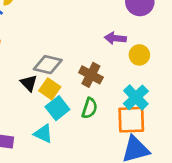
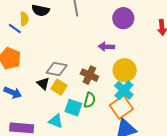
yellow circle: (139, 55) -> (125, 70), moved, size x1.5
cyan square: (57, 108) -> (73, 108), moved, turned -30
orange square: (131, 120) -> (121, 107), turned -30

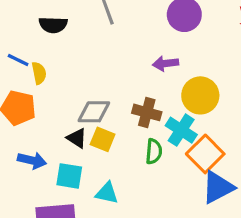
yellow semicircle: (24, 19) -> (39, 73), moved
cyan cross: (124, 90) -> (181, 130), moved
cyan square: (73, 108) -> (69, 176), moved

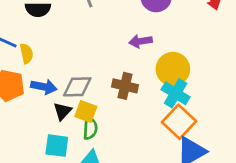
cyan cross: (181, 130) -> (176, 93), moved
black triangle: (77, 138) -> (63, 111), turned 42
green semicircle: (154, 151) -> (90, 128), moved
blue arrow: (32, 160) -> (44, 87), moved

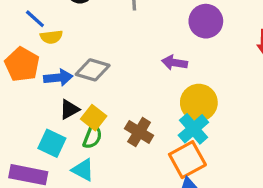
yellow semicircle: (27, 53) -> (51, 37), turned 78
brown cross: (125, 86) -> (139, 132), moved
blue arrow: (44, 87) -> (58, 78), turned -35
gray diamond: (77, 87) -> (93, 70), moved

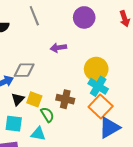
purple arrow: (174, 63) -> (58, 48), moved
green semicircle: (92, 136) -> (47, 115), moved, turned -35

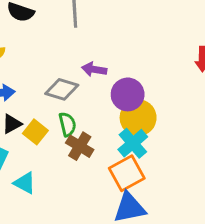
purple circle: (84, 17) -> (128, 94), moved
gray diamond: (24, 70) -> (62, 89), moved
green semicircle: (47, 115) -> (67, 124), moved

